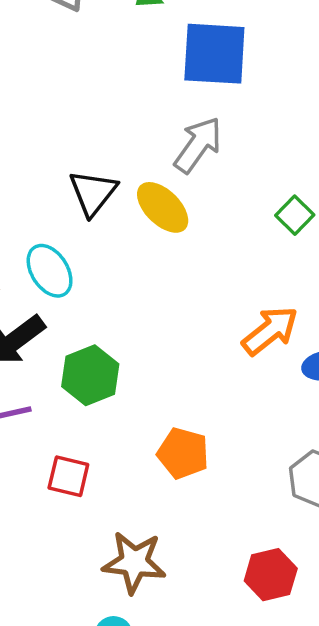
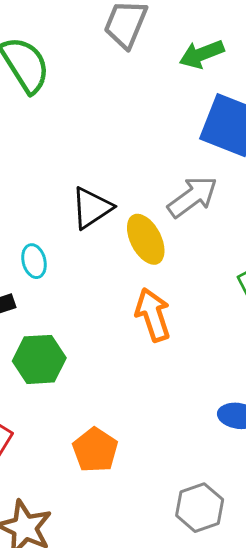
cyan ellipse: (50, 271) -> (34, 261), size x0.7
orange arrow: (270, 331) -> (153, 315), moved, turned -88

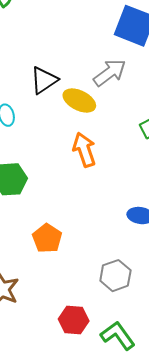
yellow ellipse: (146, 239) -> (79, 101), turned -36

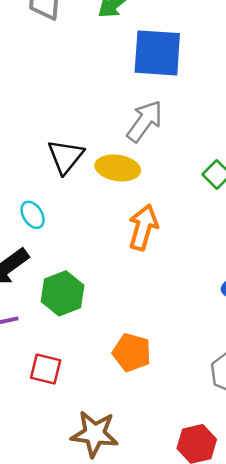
orange arrow: (84, 150) -> (143, 227), turned 52

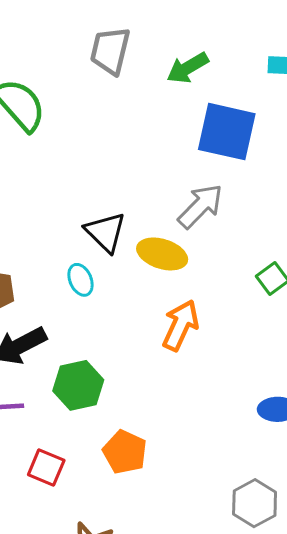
black triangle: (66, 157) -> (105, 232), turned -33
cyan ellipse: (33, 215) -> (81, 280), moved
orange pentagon: (132, 352) -> (125, 452), moved

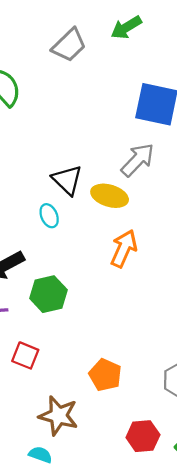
gray trapezoid: (110, 51) -> (69, 45), turned -147
green arrow: (188, 68) -> (126, 27), moved
orange pentagon: (125, 452) -> (105, 375), moved

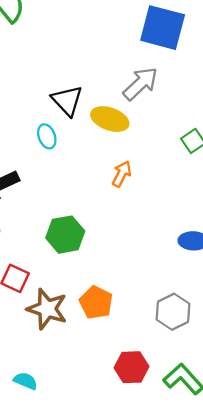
orange arrow: (124, 249) -> (122, 174), size x0.7
green hexagon: (48, 294) -> (65, 235), moved
brown star: (58, 416) -> (47, 309), moved

